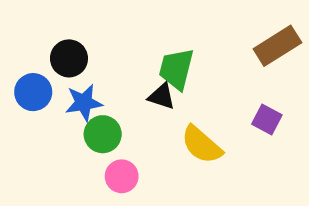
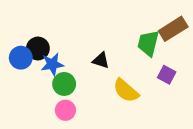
black circle: (69, 58) -> (38, 48), moved
green trapezoid: (176, 69) -> (148, 43), moved
pink circle: (122, 176) -> (65, 110), moved

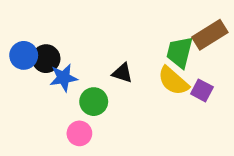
blue circle: (21, 58) -> (24, 55), moved
green circle: (64, 84) -> (94, 102), moved
yellow semicircle: (126, 91) -> (173, 81), moved

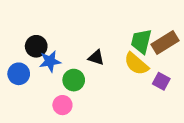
brown rectangle: (210, 35) -> (165, 43), moved
blue circle: (24, 55) -> (19, 74), moved
purple square: (202, 90) -> (161, 81), moved

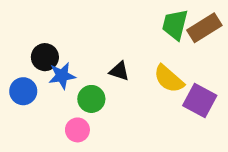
green trapezoid: (141, 41) -> (175, 25), moved
brown rectangle: (165, 43) -> (204, 28), moved
purple square: (161, 81) -> (200, 100), size x1.5

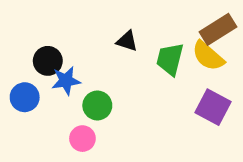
green trapezoid: (175, 25) -> (170, 59), moved
black triangle: (119, 71) -> (127, 41), moved
yellow semicircle: (169, 79) -> (208, 56), moved

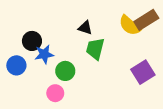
yellow semicircle: (208, 56) -> (130, 25), moved
green trapezoid: (170, 59) -> (95, 49), moved
purple square: (213, 107) -> (143, 72), turned 30

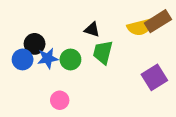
yellow semicircle: (130, 25) -> (140, 27), turned -55
blue circle: (16, 65) -> (23, 59), moved
green circle: (65, 71) -> (70, 59), moved

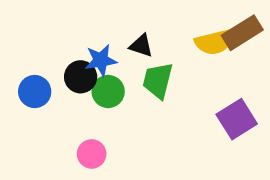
black circle: (35, 44) -> (81, 77), moved
blue star: (48, 58) -> (101, 60), moved

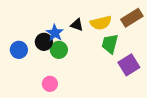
yellow semicircle: (215, 42) -> (101, 23), moved
blue star: (101, 60) -> (55, 33), turned -30
green trapezoid: (158, 80) -> (110, 44), moved

